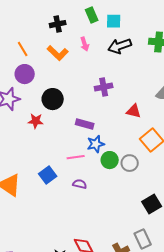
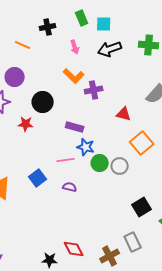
orange line: (23, 49) -> (23, 45), moved, turned -35
orange L-shape: (58, 53) -> (74, 76), moved
blue star: (96, 144) -> (86, 147), turned 30

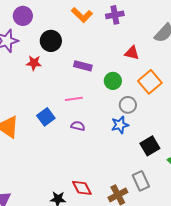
purple cross: (94, 90) -> (115, 15), moved
blue star: (86, 147) -> (120, 125), moved, turned -30
green circle: (100, 163) -> (113, 81), moved

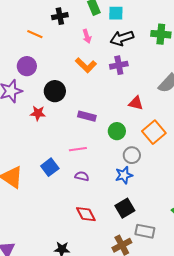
black square: (150, 146) -> (125, 208), moved
gray rectangle: (141, 181) -> (145, 231), turned -54
red diamond: (82, 188) -> (86, 214), moved

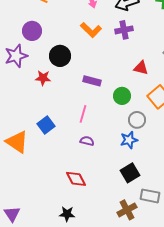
pink line: (78, 149) -> (83, 114), turned -66
blue square: (50, 167) -> (46, 125), moved
red diamond: (86, 214) -> (76, 179), moved

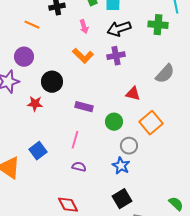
blue star: (129, 140) -> (121, 166), turned -30

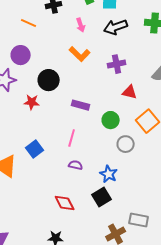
purple cross: (116, 56) -> (117, 64), moved
blue star: (121, 166) -> (109, 174), moved
black square: (122, 199) -> (102, 197), moved

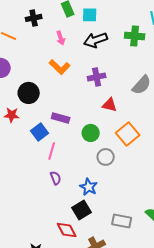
blue square: (35, 149) -> (40, 132), moved
purple semicircle: (76, 165) -> (56, 178), turned 56
red diamond: (65, 203) -> (67, 230), moved
gray rectangle: (139, 220) -> (122, 221), moved

